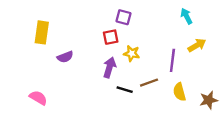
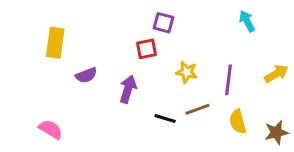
yellow arrow: (197, 45) -> (276, 74), moved
yellow star: (132, 53) -> (187, 72), moved
purple arrow: (109, 67) -> (128, 89), moved

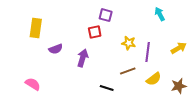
yellow star: (187, 72) -> (129, 43), moved
black line: (165, 119) -> (107, 88), moved
yellow semicircle: (238, 122) -> (154, 79), turned -112

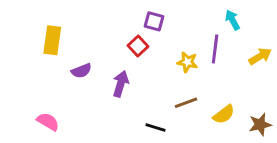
red square: (95, 32) -> (138, 46), turned -32
yellow arrow: (179, 48) -> (260, 56), moved
purple line: (148, 52) -> (215, 49), moved

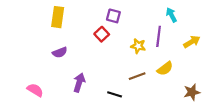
yellow rectangle: (52, 40) -> (58, 17), moved
purple arrow: (121, 84) -> (79, 83), moved
yellow semicircle: (224, 114) -> (165, 69), moved

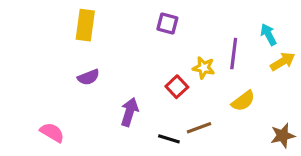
cyan arrow: (171, 15) -> (268, 35), moved
red square: (102, 34) -> (177, 87), moved
brown line: (137, 76) -> (199, 128), moved
purple arrow: (79, 83) -> (129, 112), moved

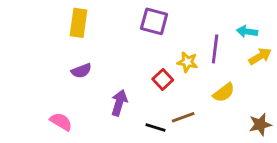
purple square: (167, 24) -> (154, 21), size x1.4
cyan arrow: (268, 35) -> (247, 32), turned -54
pink semicircle: (52, 132) -> (61, 122), moved

